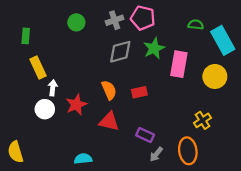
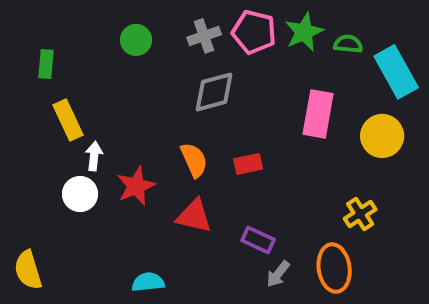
green star: (154, 48) -> (304, 32), moved

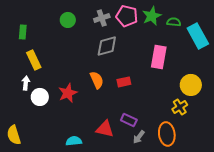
yellow circle: (382, 136) -> (191, 85), moved
white arrow: (94, 156) -> (26, 83), moved
red triangle: (194, 216) -> (105, 129), moved

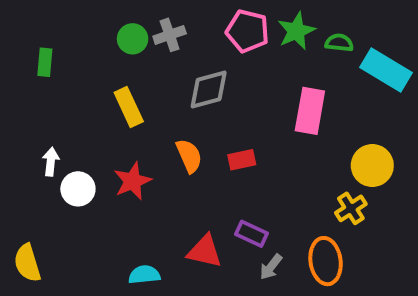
gray cross: (102, 18) -> (170, 35), moved
cyan rectangle: (198, 36) -> (386, 70), turned -30
yellow rectangle: (34, 60) -> (129, 107), moved

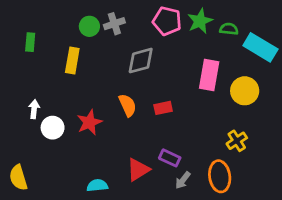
yellow rectangle: (129, 107) -> (72, 61), moved, turned 35
yellow circle: (372, 166) -> (245, 91), moved
red triangle: (205, 251) -> (138, 170), turned -45

